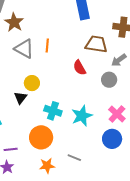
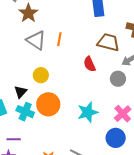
black triangle: (20, 98) -> (21, 92), moved
cyan cross: (53, 111) -> (25, 112), moved
orange circle: (41, 137) -> (48, 104), moved

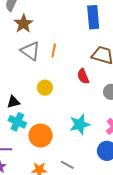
yellow circle: (41, 75) -> (45, 88), moved
black triangle: (21, 92) -> (13, 102), turned 32
orange circle: (48, 104) -> (41, 136), moved

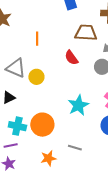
gray triangle: (30, 51) -> (16, 68), moved
cyan cross: (17, 122) -> (17, 126), moved

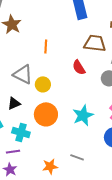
orange circle: (42, 125) -> (46, 114), moved

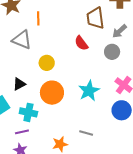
brown trapezoid: (95, 43) -> (95, 18), turned -100
orange line: (46, 46) -> (38, 18), moved
gray triangle: (23, 75) -> (22, 40), moved

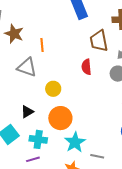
red semicircle: (81, 43) -> (86, 67), turned 35
cyan star: (89, 91) -> (75, 142), moved

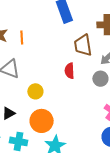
orange line: (42, 45) -> (22, 38), moved

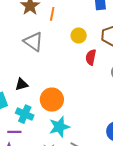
yellow circle: (35, 91) -> (79, 36), moved

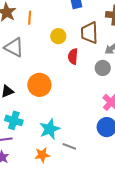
orange circle: (52, 100) -> (39, 85), moved

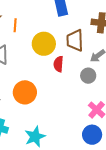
yellow circle: (58, 36) -> (44, 44), size x1.5

